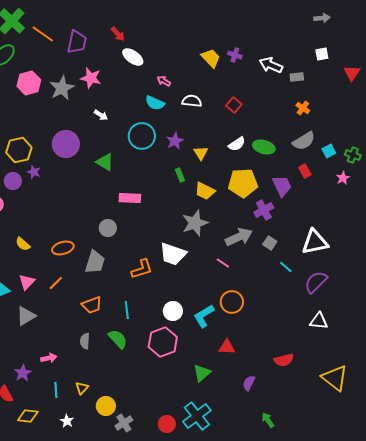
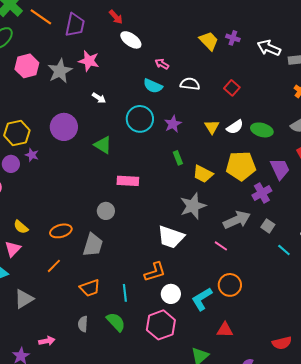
yellow triangle: (201, 153) -> (212, 127), moved
orange L-shape: (142, 269) -> (155, 272), moved
pink triangle: (27, 282) -> (13, 249), moved

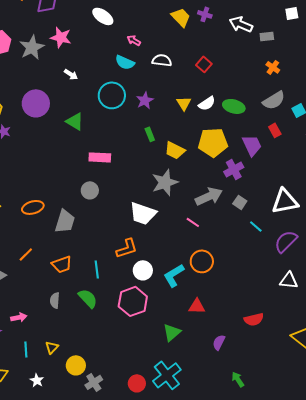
gray circle: (106, 211) -> (90, 190), moved
orange line: (54, 266) -> (26, 254), moved

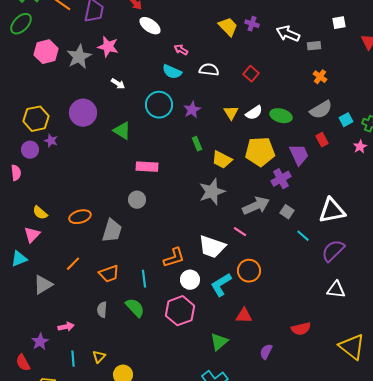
white trapezoid: (143, 213) -> (212, 247), moved

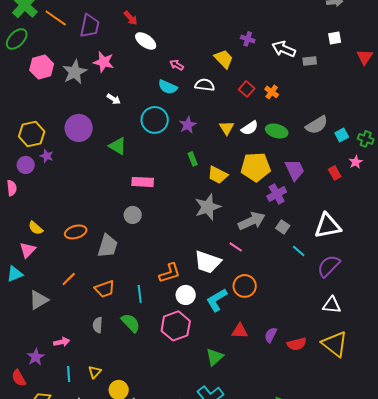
yellow trapezoid: (228, 27) -> (224, 59), moved
orange cross: (320, 77) -> (272, 92), moved
red rectangle: (322, 140) -> (335, 173), moved
yellow triangle: (352, 347) -> (335, 344), moved
purple semicircle: (266, 352) -> (271, 335), moved

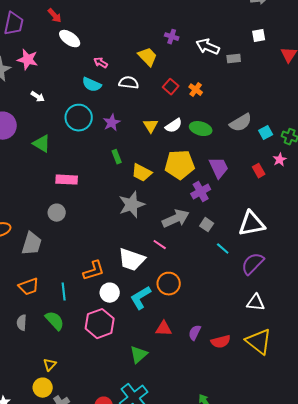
yellow triangle: (95, 372) -> (50, 365), moved

